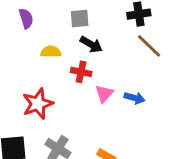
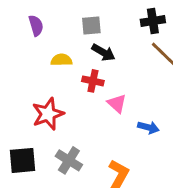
pink triangle: (104, 94) -> (117, 103), turned -30
blue arrow: (135, 98) -> (148, 127), moved

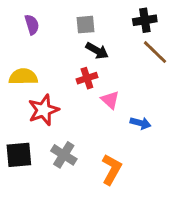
yellow semicircle: (61, 60) -> (23, 77), moved, size x1.4
red cross: (93, 81) -> (87, 78), turned -30

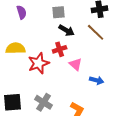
brown line: (155, 52) -> (96, 32), moved
red star: (44, 110) -> (39, 63), moved

